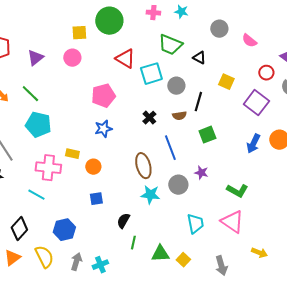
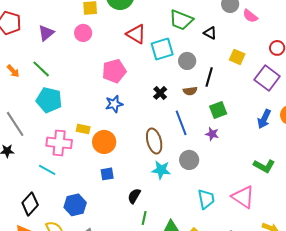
pink semicircle: (249, 41) -> (250, 16), moved
orange circle: (93, 167) -> (104, 142), size x1.5
purple star: (201, 173) -> (212, 134), moved
green L-shape: (237, 191) -> (264, 166), moved

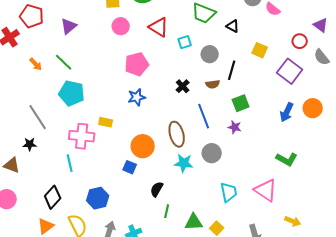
pink circle: (83, 33) -> (121, 26), moved
cyan square: (162, 49) -> (185, 42), size x0.6
orange circle: (104, 142) -> (143, 146), moved
cyan line: (47, 170) -> (70, 163), turned 48
blue square: (107, 174) -> (130, 167), turned 32

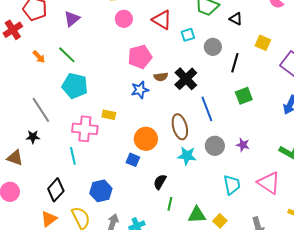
brown semicircle: (213, 84) -> (161, 77), moved
black cross: (183, 86) -> (186, 79), size x1.6
purple star: (235, 127) -> (243, 145), moved

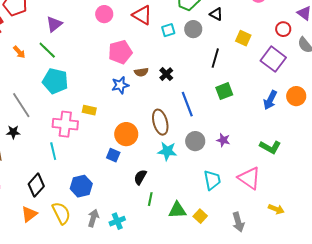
purple triangle: (72, 19) -> (54, 24), moved
gray circle: (213, 47) -> (193, 29), moved
black cross: (186, 79) -> (166, 74), size x0.6

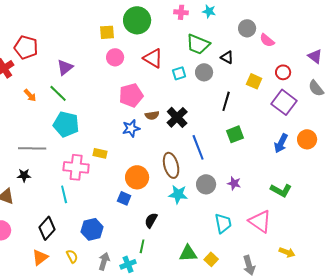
red circle: (283, 29) -> (283, 72), moved
black cross: (166, 74) -> (177, 117), size x1.5
gray line: (21, 105) -> (32, 148), turned -56
green line: (150, 199) -> (142, 246), moved
yellow semicircle: (61, 213) -> (72, 256), size x0.6

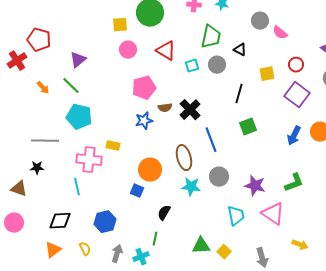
green trapezoid: (198, 44) -> (211, 37), turned -100
yellow square: (254, 81) -> (267, 74), turned -35
purple star: (234, 183) -> (255, 186), moved, size x1.5
green L-shape: (281, 190) -> (294, 183), turned -50
black diamond: (47, 228) -> (60, 221), turned 45

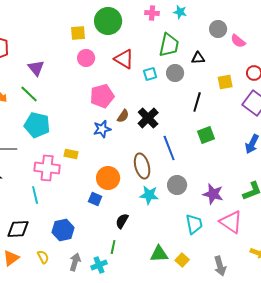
black triangle: (240, 50) -> (198, 58), turned -32
purple triangle: (78, 60) -> (36, 68), turned -30
brown semicircle: (165, 108) -> (123, 116), turned -48

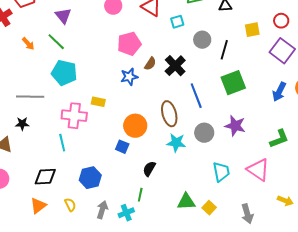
gray circle: (175, 73) -> (202, 40), moved
green square: (206, 135) -> (233, 83), size x1.4
purple star: (213, 194) -> (235, 126), moved

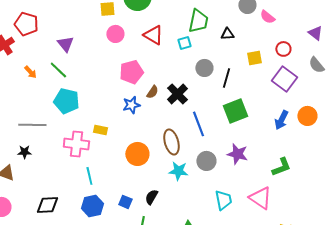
cyan square: (177, 22) -> (184, 43), moved
cyan line: (62, 143) -> (89, 176), moved
blue square: (122, 147) -> (125, 202), moved

